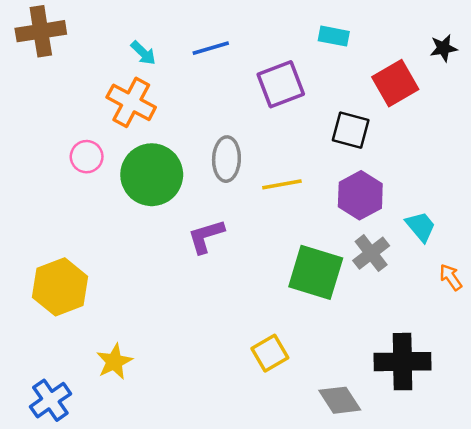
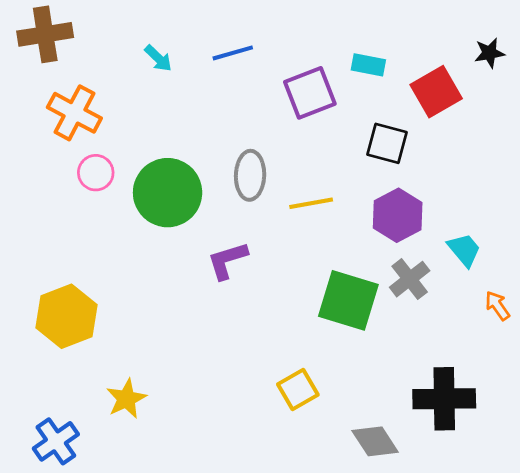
cyan rectangle: (334, 36) -> (368, 65), moved
orange cross: (131, 102) -> (74, 113), moved

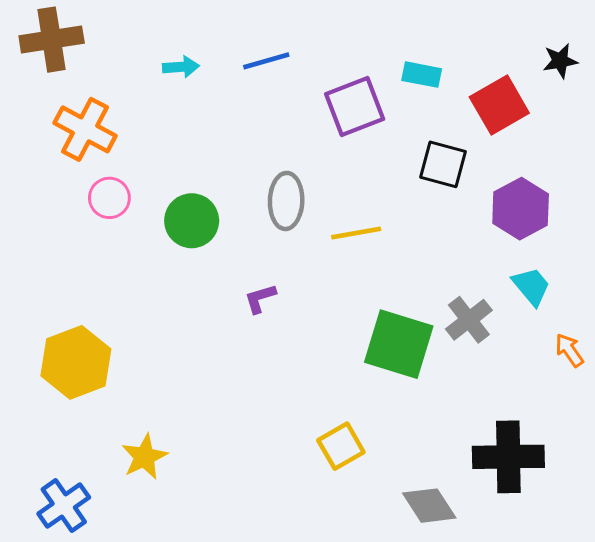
cyan arrow: (158, 58) -> (181, 67), turned -48
green circle: (168, 193) -> (192, 221), size x0.7
purple hexagon: (398, 215) -> (521, 209), moved
purple L-shape: (227, 260) -> (260, 298), size x0.7

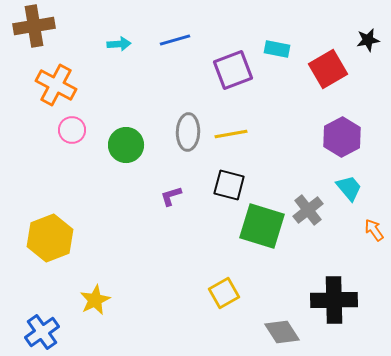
black square: (443, 164) -> (229, 185), moved
yellow line: (356, 233) -> (231, 134), moved

